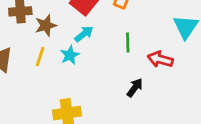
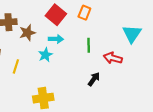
cyan arrow: (84, 34) -> (56, 39), turned 40
yellow line: (40, 57) -> (16, 66), moved

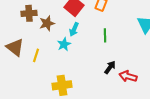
cyan arrow: (56, 39) -> (74, 29), turned 112
red arrow: (113, 58) -> (128, 76), moved

